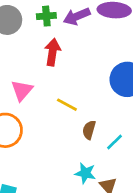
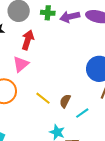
red arrow: (53, 52) -> (28, 40), moved
yellow line: (67, 105) -> (43, 98), moved

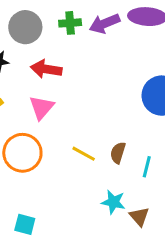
red arrow: (28, 40) -> (46, 69), turned -90
cyan line: (82, 113) -> (147, 167), turned -32

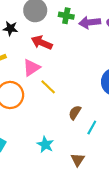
yellow line: (84, 154) -> (48, 87), moved
cyan star: (113, 202) -> (45, 144), moved

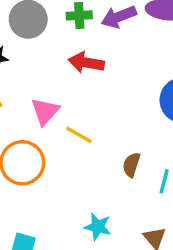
red arrow: (42, 43) -> (86, 63), moved

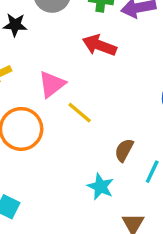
cyan star: (98, 227) -> (101, 187), moved

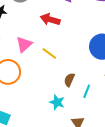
yellow line: (80, 113) -> (49, 53), moved

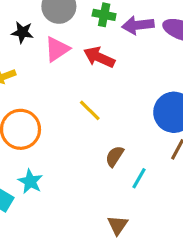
pink triangle: (24, 44) -> (57, 49), moved
cyan star: (57, 102) -> (30, 181), moved

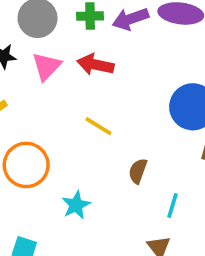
cyan line: (139, 178) -> (173, 205), moved
cyan star: (30, 181) -> (76, 205), moved, turned 30

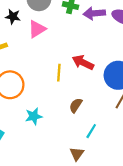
red arrow: (95, 65) -> (83, 62), moved
yellow line: (98, 126) -> (59, 73), turned 48

